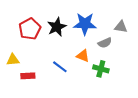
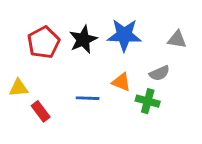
gray semicircle: (105, 43) -> (159, 73), moved
blue line: (60, 67) -> (88, 98), turned -35
red rectangle: (28, 76) -> (41, 111), turned 56

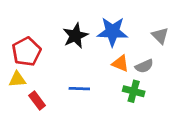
gray triangle: (177, 39) -> (160, 36), turned 36
red pentagon: (44, 42) -> (26, 52), moved
orange triangle: (121, 82) -> (120, 63), moved

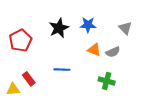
blue star: (112, 32) -> (88, 25), size x0.7
yellow triangle: (17, 79) -> (13, 89), moved
green cross: (134, 91) -> (107, 81), moved

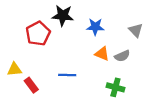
black star: (59, 28) -> (63, 16), moved, turned 30
red pentagon: (20, 40) -> (38, 33), moved
yellow triangle: (13, 89) -> (14, 69), moved

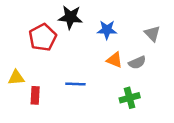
red rectangle: (31, 85) -> (35, 95), turned 40
green cross: (115, 87) -> (130, 98), turned -30

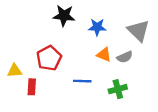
gray triangle: (152, 34) -> (138, 31), size x1.5
red pentagon: (43, 37) -> (49, 58), moved
blue line: (75, 84) -> (82, 81), moved

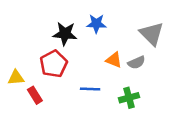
black star: (64, 16) -> (65, 34), moved
blue star: (97, 27) -> (96, 24), moved
red rectangle: (32, 87) -> (35, 95), turned -35

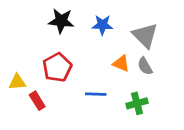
black star: (65, 34) -> (61, 21), moved
gray triangle: (152, 34) -> (145, 36), moved
gray semicircle: (137, 63) -> (145, 66), turned 84

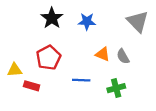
black star: (61, 21) -> (52, 18), turned 30
gray triangle: (145, 36) -> (138, 21), moved
red rectangle: (37, 101) -> (32, 86), turned -42

